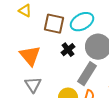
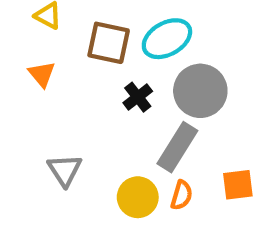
orange triangle: (30, 56) -> (42, 74), moved, size x0.6

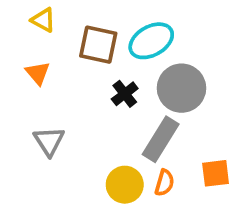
gray triangle: (65, 170) -> (49, 141), moved

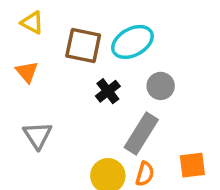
gray circle: (181, 88) -> (161, 86), size x0.6

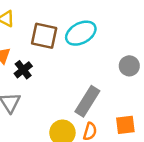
gray circle: (161, 86) -> (129, 66), moved
black cross: (108, 91) -> (23, 70), moved

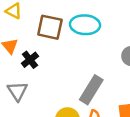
cyan ellipse: (81, 33) -> (85, 25), turned 32

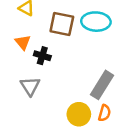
black cross: (30, 60) -> (42, 56), turned -35

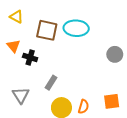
gray rectangle: (102, 85) -> (51, 83), moved, size x0.6
gray triangle: (30, 86) -> (21, 95), moved

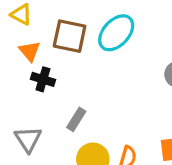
cyan ellipse: (76, 28) -> (116, 33), turned -50
orange triangle: (13, 46) -> (30, 51), moved

